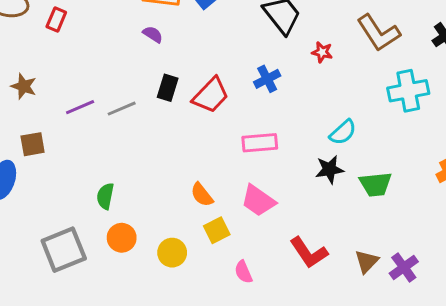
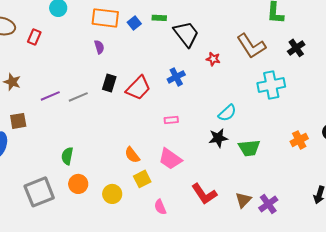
purple semicircle: (153, 34) -> (99, 47), turned 40
pink rectangle: (260, 143) -> (171, 120), size x0.6

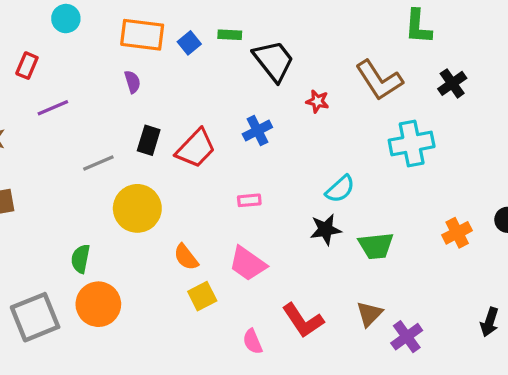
purple line: (50, 96) -> (53, 108), moved
orange circle: (78, 184) -> (98, 304), size x1.4
yellow circle: (112, 194) -> (137, 208), moved, size x1.5
brown triangle: (243, 200) -> (369, 314), moved
pink semicircle: (160, 207) -> (253, 342), moved

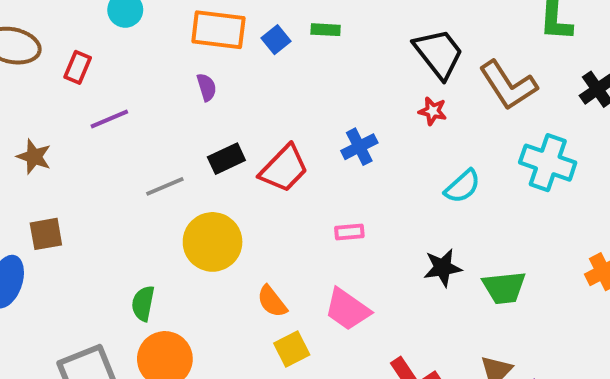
black trapezoid: (274, 61) -> (439, 53), moved
black rectangle: (149, 140) -> (226, 159), turned 48
cyan cross: (412, 143) -> (548, 163), turned 30
cyan semicircle: (340, 189) -> (462, 186), moved

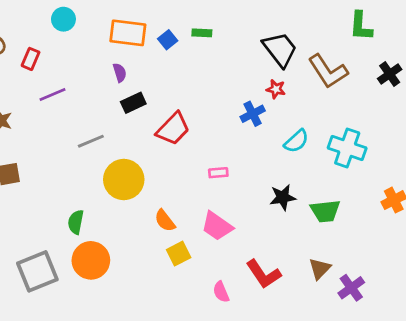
blue cross: (359, 147) -> (253, 114), moved
black rectangle: (226, 159) -> (133, 103), moved
cyan cross: (548, 163) -> (347, 148), moved

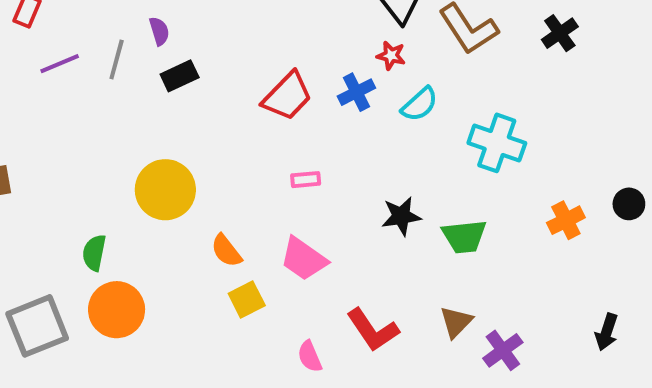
red trapezoid: (173, 129) -> (287, 96), moved
gray line: (91, 141) -> (117, 60), moved, turned -52
cyan semicircle: (296, 141) -> (420, 104), moved

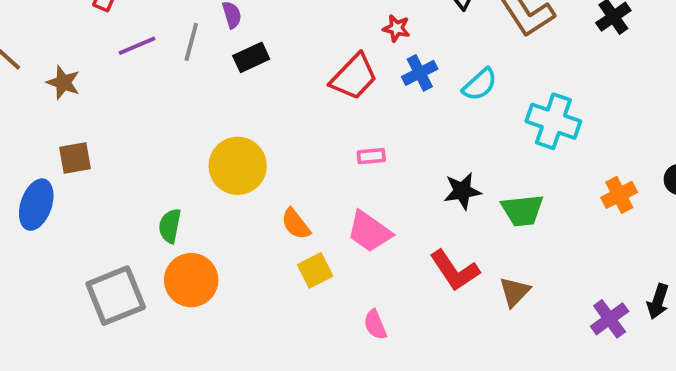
red star: (391, 56) -> (396, 28), moved
red L-shape: (373, 330) -> (455, 270), moved
purple cross: (503, 350) -> (610, 319), moved

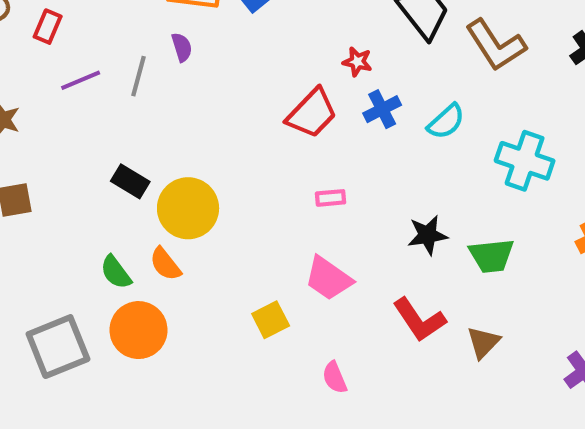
black rectangle: (251, 57) -> (130, 181), moved, turned 56
orange semicircle: (296, 224) -> (165, 264), moved
green semicircle: (170, 226) -> (116, 272), turned -48

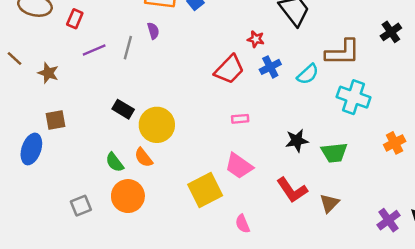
brown L-shape: (496, 45) -> (343, 52), moved, turned -57
yellow square: (271, 320) -> (205, 190), size x1.6
gray square: (58, 347) -> (81, 206), size x0.6

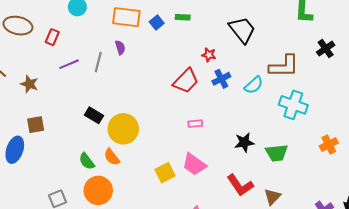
yellow square: (205, 190) -> (165, 173), moved, size x0.7

